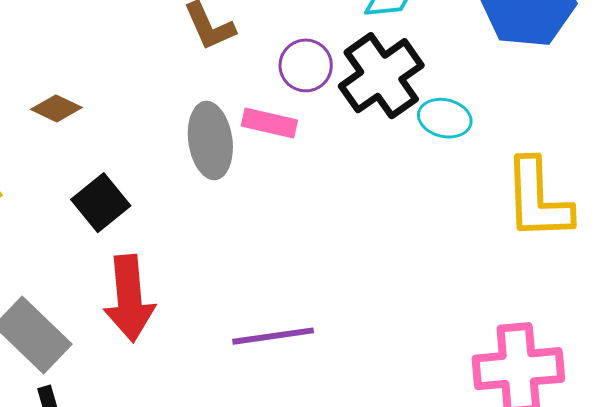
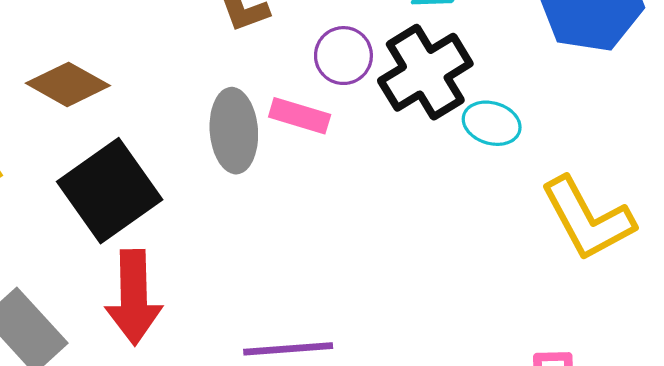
brown diamond: (56, 108) -> (68, 84), size x1.5
yellow L-shape: (538, 199) -> (587, 219), turned -30
black square: (101, 203) -> (110, 191), size x1.6

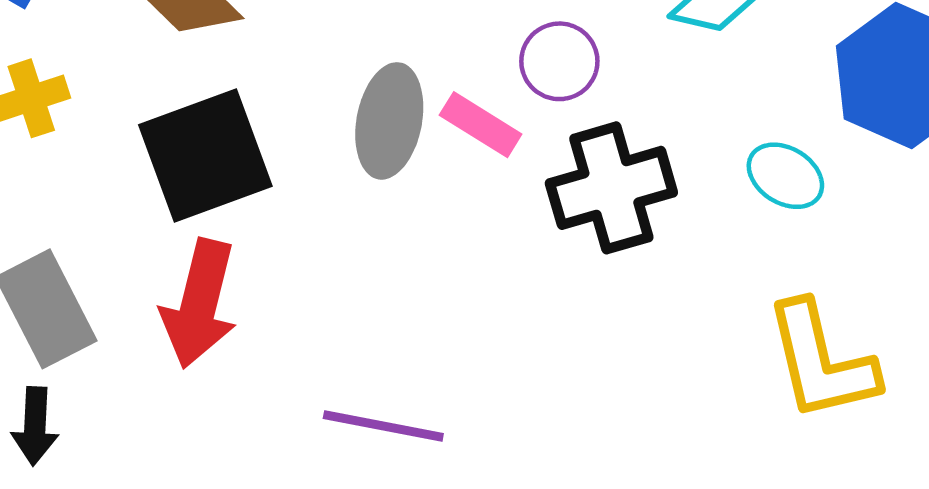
black cross: (425, 72) -> (611, 188), moved
cyan ellipse: (492, 123) -> (785, 176), moved

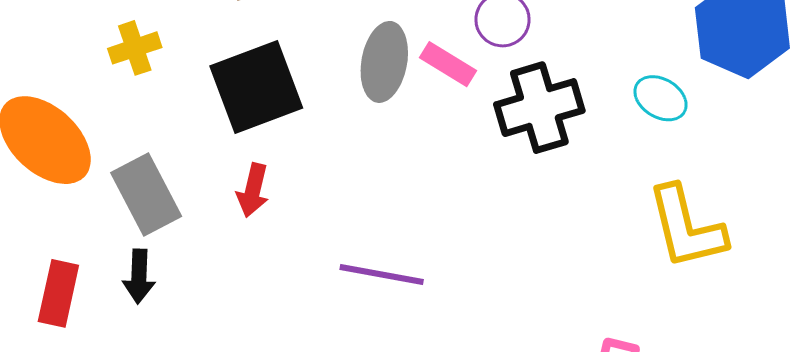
red arrow: (199, 304) -> (253, 190), size x0.6

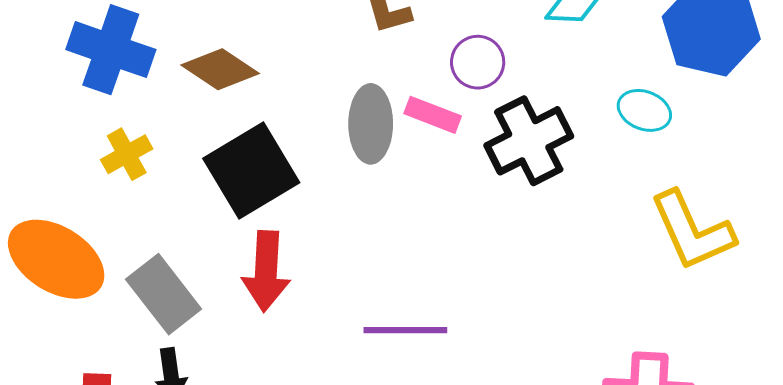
red arrow: (253, 190) -> (266, 271), size x1.5

